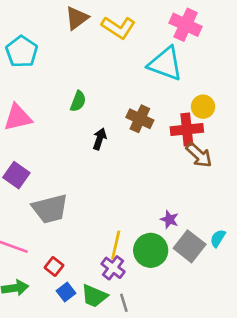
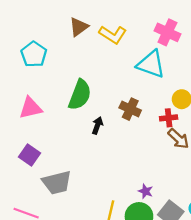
green semicircle: (78, 101) -> (80, 95), size x1.8
red cross: (187, 129) -> (169, 118), size x0.7
purple star: (169, 219) -> (146, 191), moved

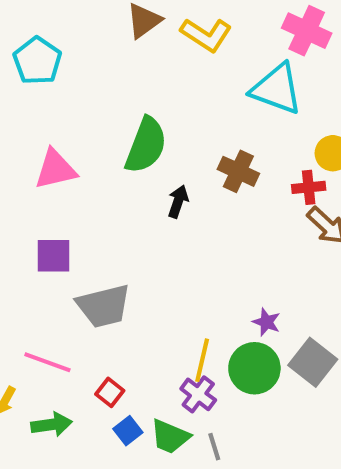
cyan pentagon: (34, 54) -> (37, 61), moved
purple square: (29, 155) -> (53, 256), turned -35

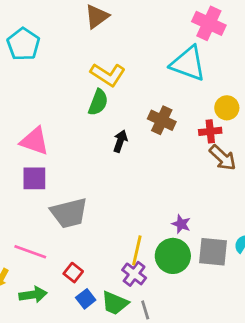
yellow L-shape: (206, 35) -> (108, 75), moved
green semicircle: (146, 145) -> (98, 102), size x0.7
pink triangle: (55, 169) -> (34, 141), moved, turned 32
gray square: (313, 362) -> (213, 252), turned -32

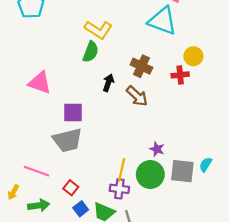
brown arrow: (223, 158) -> (137, 96), moved
purple square: (34, 178) -> (73, 113), moved
purple cross: (134, 274) -> (119, 189), turned -30

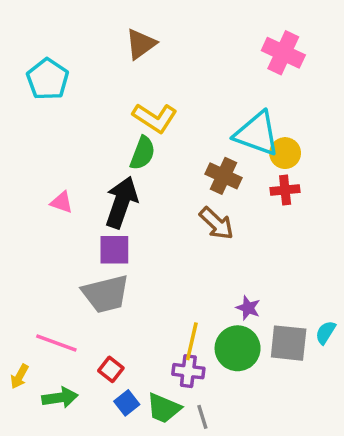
cyan triangle: (162, 21) -> (257, 134), moved
yellow circle: (193, 56) -> (285, 153), moved
pink triangle: (40, 83) -> (62, 202), size x0.6
black arrow: (108, 83) -> (121, 202), moved, size x1.8

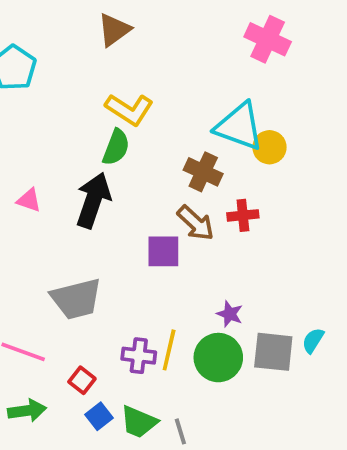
red cross: (285, 190) -> (243, 215), moved
purple square: (114, 250) -> (163, 251), moved
purple cross: (188, 371) -> (139, 356), moved

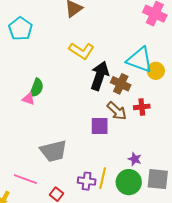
green semicircle: (116, 147) -> (36, 88), moved
black arrow: (93, 200) -> (100, 76), moved

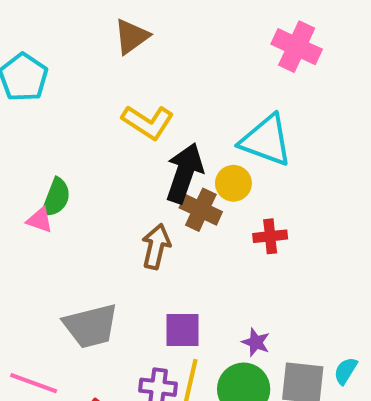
yellow circle: (156, 71) -> (233, 183), moved
brown cross: (121, 84) -> (201, 210), moved
brown arrow: (117, 111) -> (156, 246), moved, turned -120
purple square: (100, 126) -> (182, 330), moved

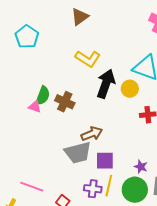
brown cross: (201, 210) -> (65, 102), moved
brown arrow: (156, 246) -> (92, 134), moved, turned 55
gray trapezoid: (91, 326) -> (78, 153), moved

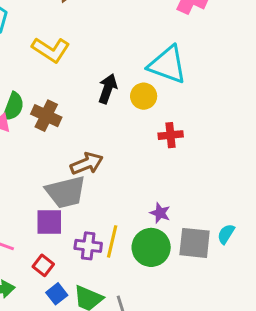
yellow L-shape: (88, 59) -> (51, 50), moved
black arrow: (106, 84) -> (108, 89), size x0.7
purple square: (105, 161) -> (49, 222), moved

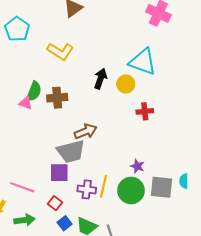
brown cross: (46, 116) -> (57, 98), turned -30
cyan semicircle: (226, 234) -> (184, 181), turned -32

